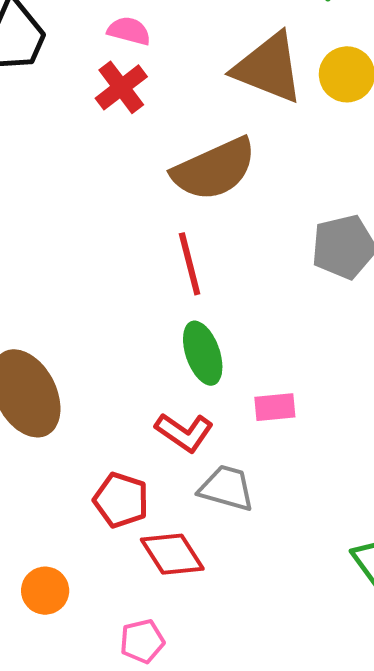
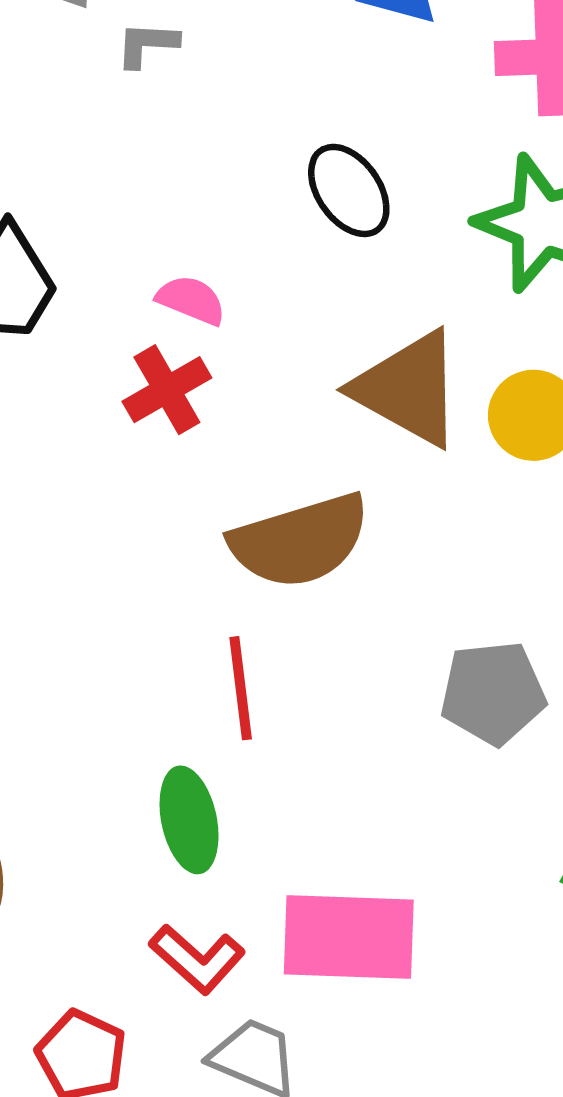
green ellipse: (203, 353) -> (189, 820), moved
pink rectangle: (275, 407) -> (349, 937), size x2.0

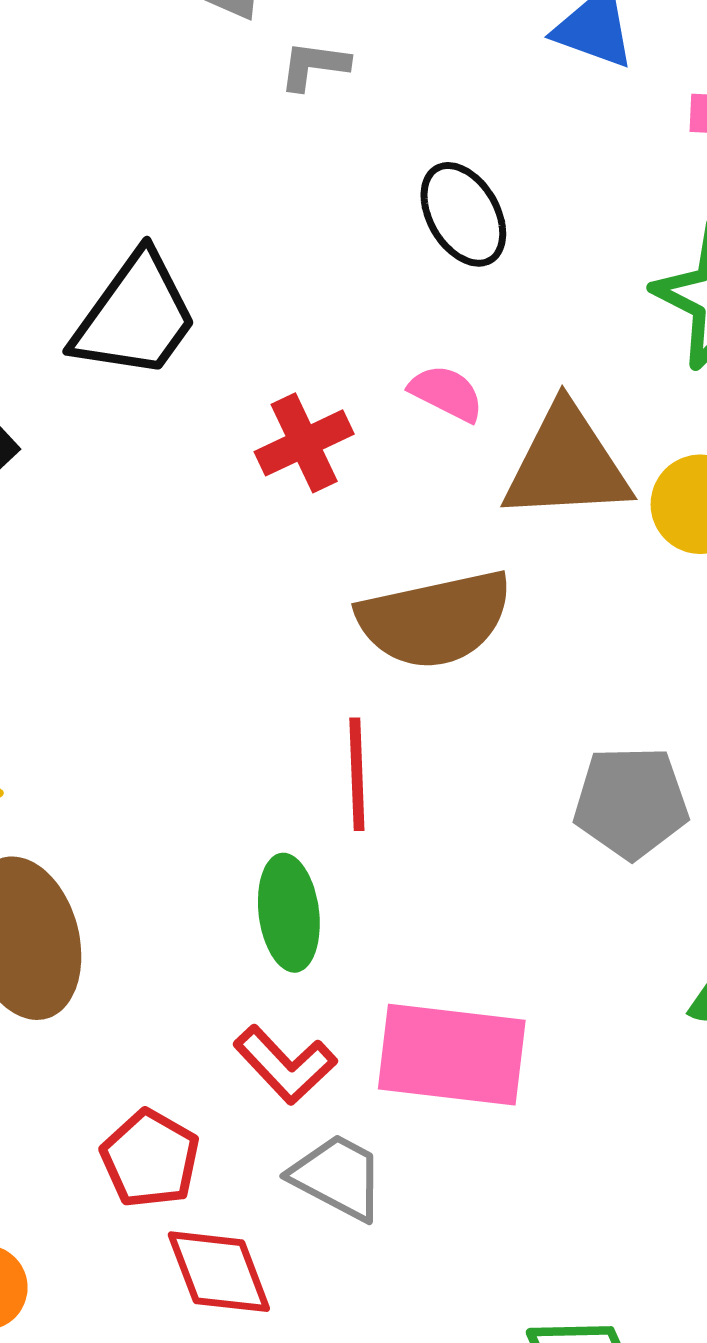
black ellipse: (349, 190) -> (463, 214), moved
pink semicircle: (191, 300) -> (446, 393), moved
brown triangle: (408, 389) -> (567, 464), turned -37

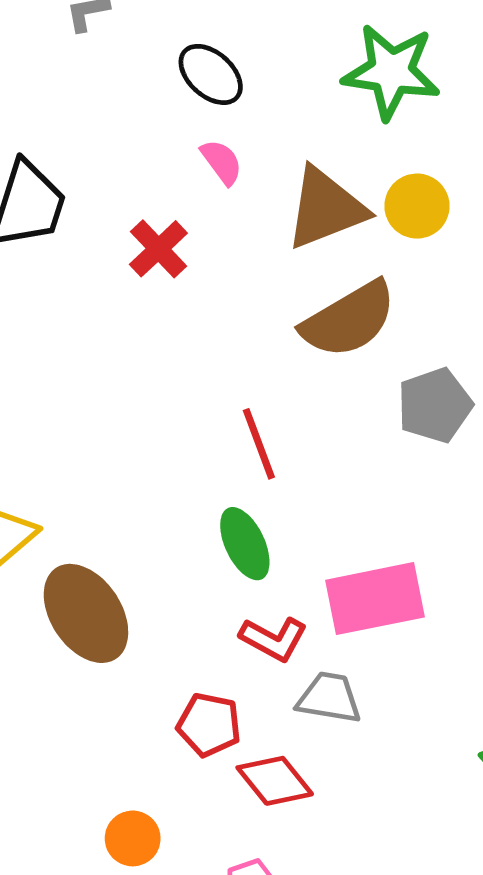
pink semicircle: (446, 393) -> (222, 162), moved, turned 45
brown semicircle: (435, 619) -> (349, 320), moved

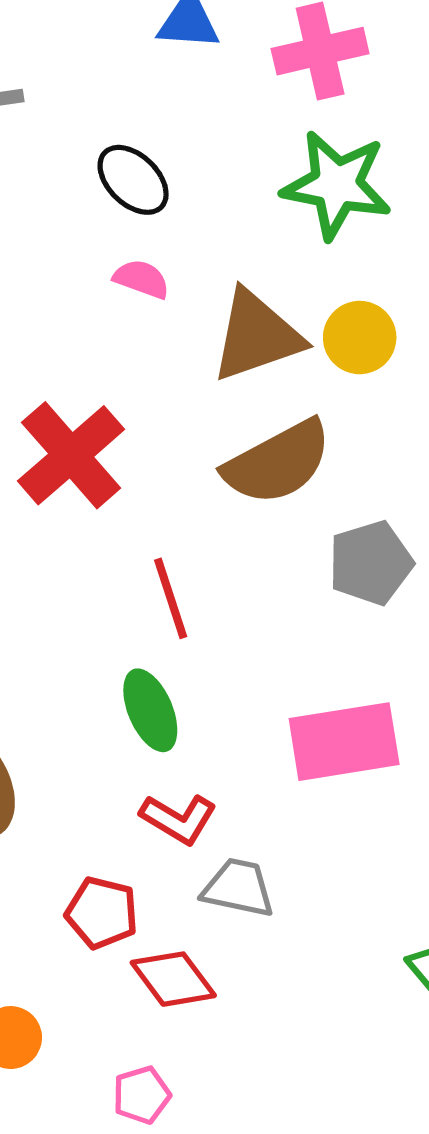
pink semicircle: (222, 162) -> (141, 279), turned -36
red cross: (158, 249) -> (71, 455), moved, size x1.6
pink rectangle: (375, 599) -> (344, 742), moved

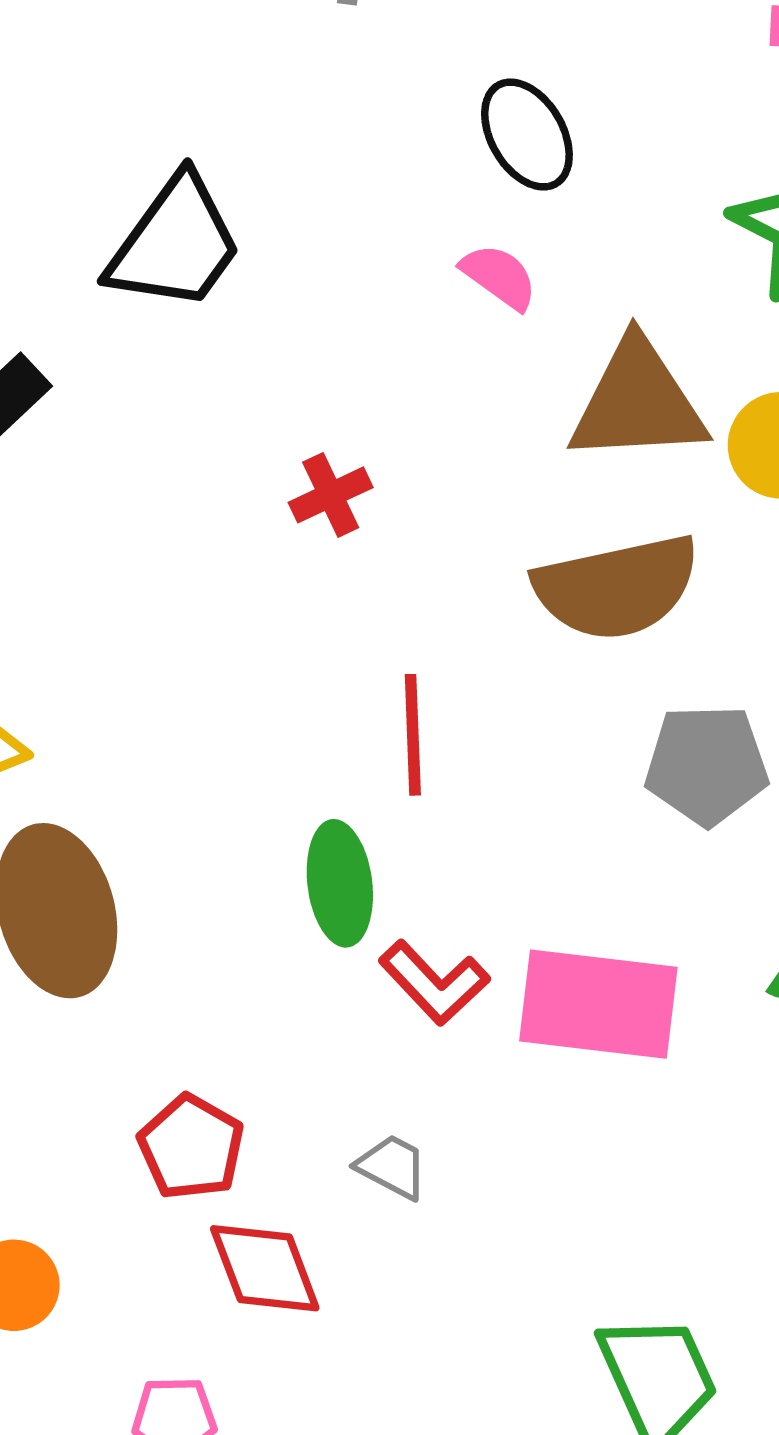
red cross: (71, 455) -> (331, 495), size x0.5
red L-shape: (178, 819) -> (434, 983), moved
gray trapezoid: (238, 888) -> (392, 1167), size x0.7

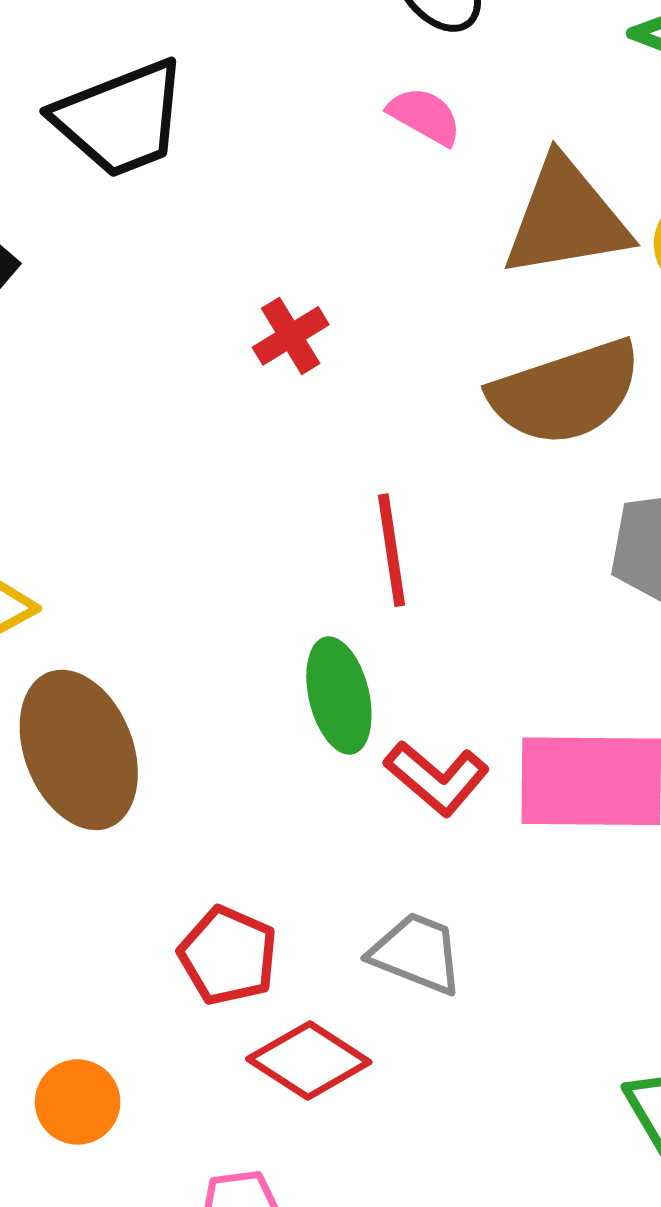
black trapezoid: (175, 244) -> (121, 119), turned 39
gray trapezoid: (392, 1167) -> (417, 953), size x1.4
red diamond: (265, 1268) -> (309, 1061), turned -30

